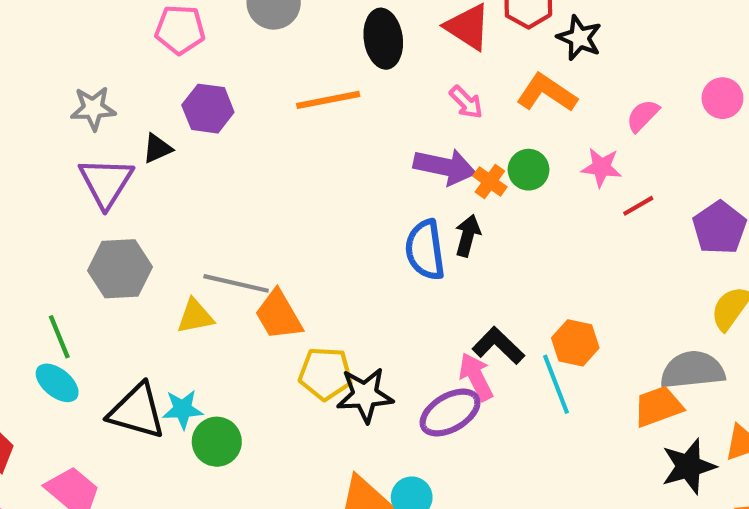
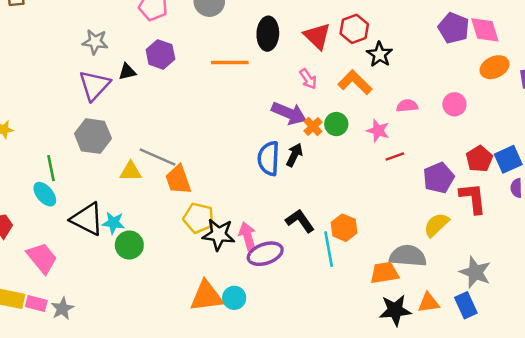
pink semicircle: (643, 116) -> (407, 106), turned 30
pink arrow: (476, 377) -> (248, 236), moved

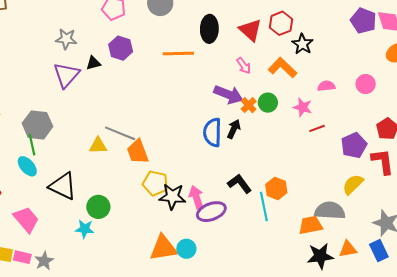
gray hexagon: (93, 136) -> (37, 125), moved
cyan star: (113, 223) -> (85, 229), moved

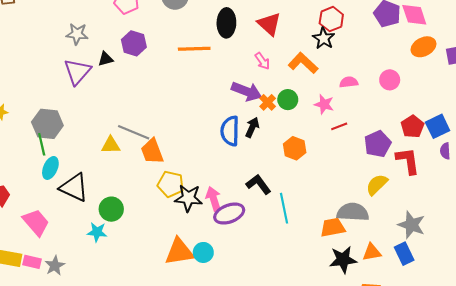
red hexagon: (281, 23) -> (331, 19), moved
cyan ellipse: (27, 166) -> (50, 168), moved, turned 65
orange hexagon: (276, 188) -> (295, 148), moved

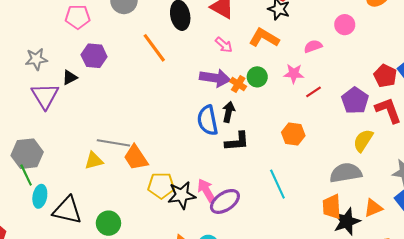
orange line: (194, 49) -> (154, 48), turned 68
pink circle: (390, 80) -> (345, 25), moved
orange hexagon: (295, 148) -> (293, 134), moved
black L-shape: (259, 184) -> (237, 141), moved, turned 135
orange trapezoid: (333, 227) -> (332, 207), moved, turned -70

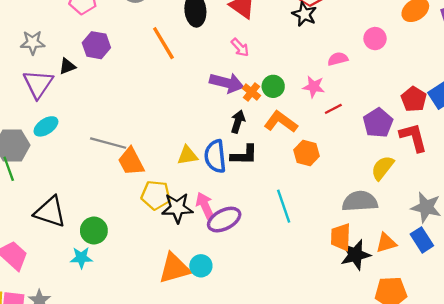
orange L-shape: (264, 38) -> (281, 122), moved
blue semicircle: (208, 120) -> (215, 156), moved
yellow triangle: (94, 161) -> (187, 155), moved
cyan ellipse: (40, 196) -> (46, 126), moved, turned 40

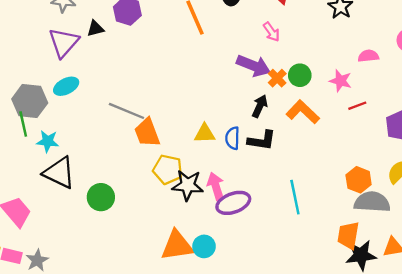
orange hexagon: (307, 153) -> (359, 180), moved
blue semicircle: (215, 156) -> (233, 138), size x0.7
cyan star: (81, 258) -> (48, 141), moved

